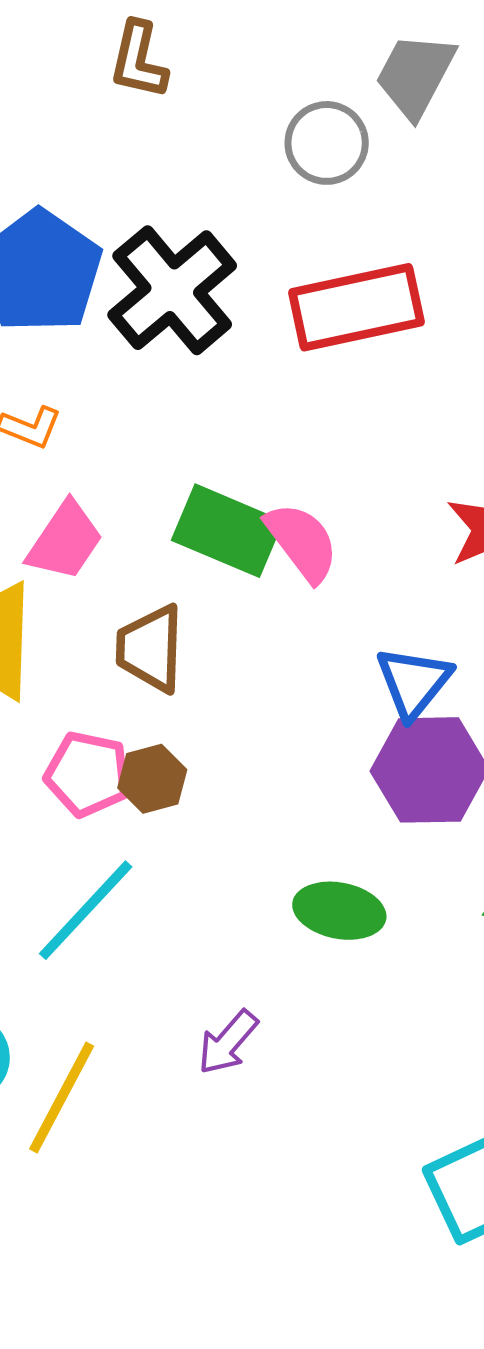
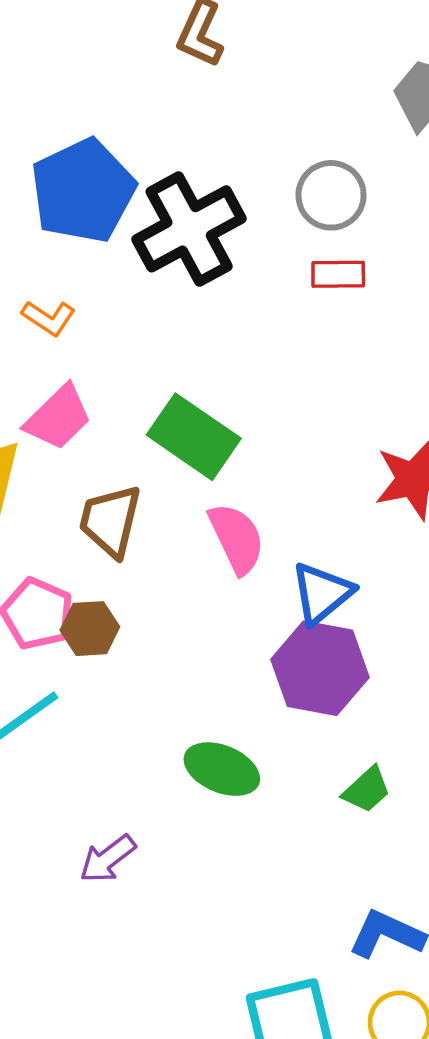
gray circle: (327, 143) -> (331, 195), moved
red rectangle: (356, 307) -> (338, 274), size x0.5
pink semicircle: (302, 542) -> (237, 538), moved

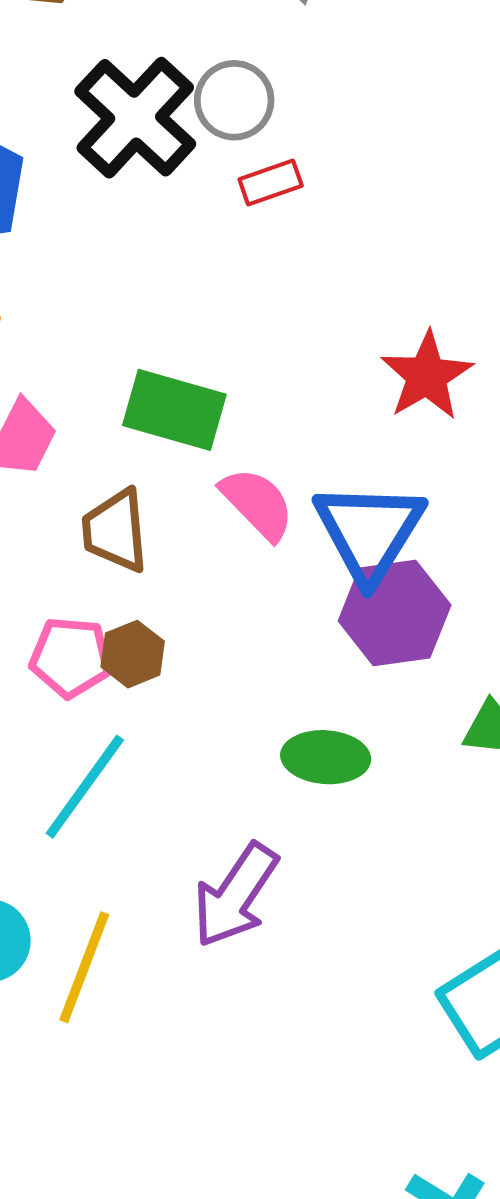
black cross: (189, 229) -> (135, 118), moved
blue triangle: (322, 593) -> (369, 532), size x1.5
purple arrow: (108, 859) -> (235, 895), size x1.6

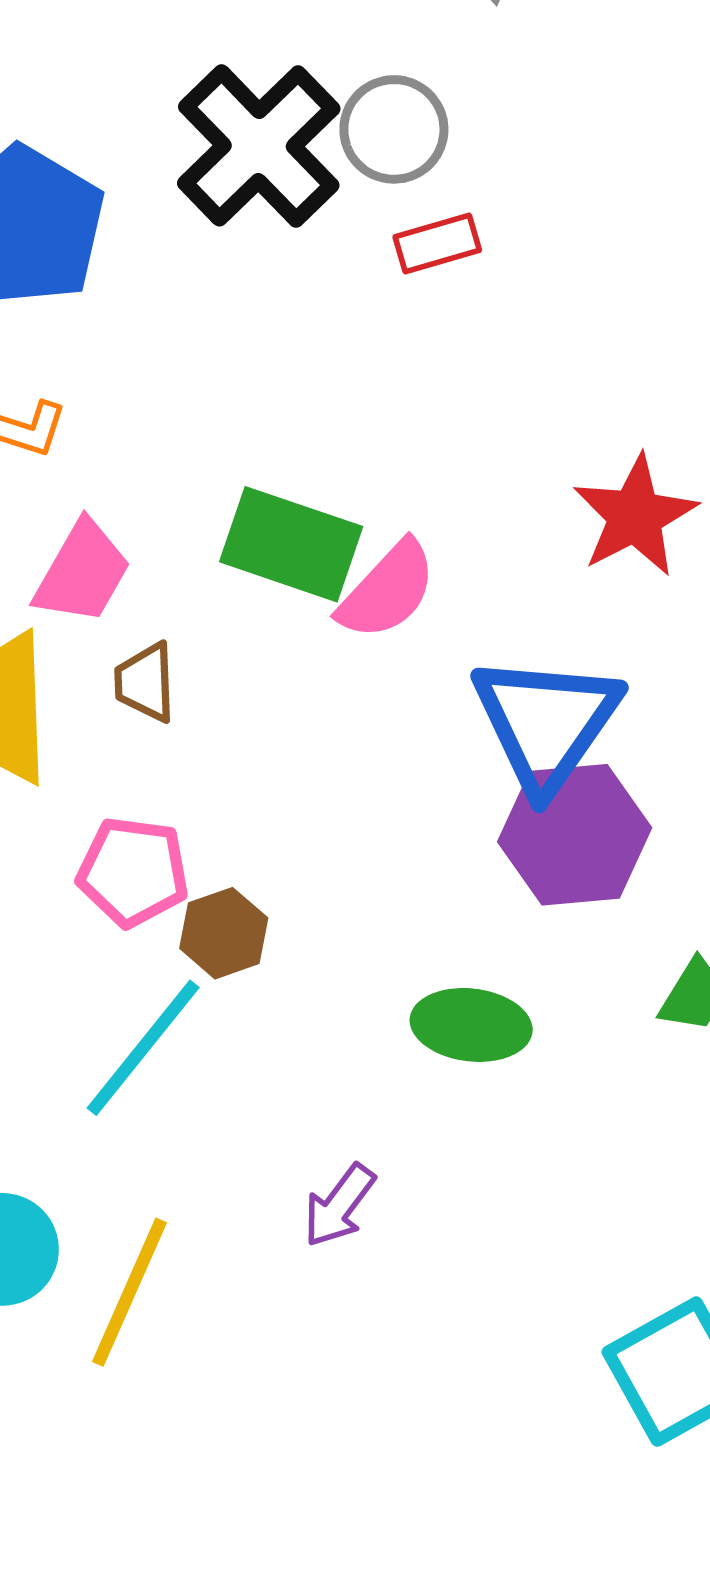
pink semicircle: (257, 504) -> (387, 590), moved, turned 84
brown trapezoid: (115, 531) -> (145, 682), moved, size x0.7
brown hexagon: (133, 654) -> (224, 933), moved
purple arrow: (235, 895) -> (339, 1205), size x0.6

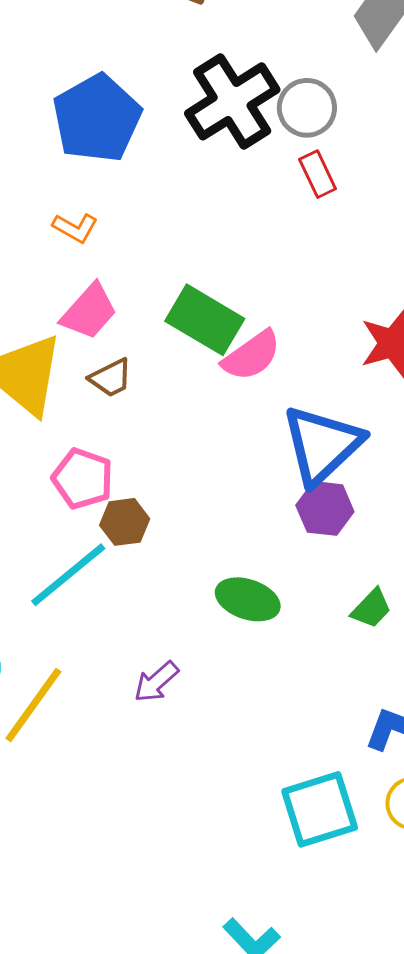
red rectangle: (437, 243) -> (318, 174), turned 69
brown trapezoid: (145, 682) -> (111, 378), turned -126
purple hexagon: (575, 835) -> (325, 508), size x0.7

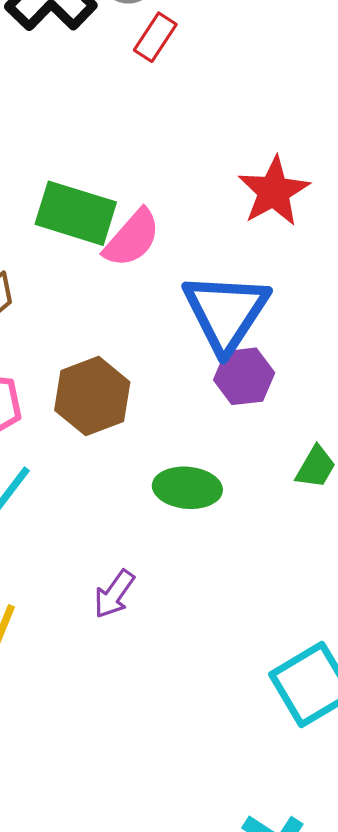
red rectangle: (318, 174) -> (155, 37), turned 72
brown hexagon: (125, 522) -> (92, 396), moved, size x1.5

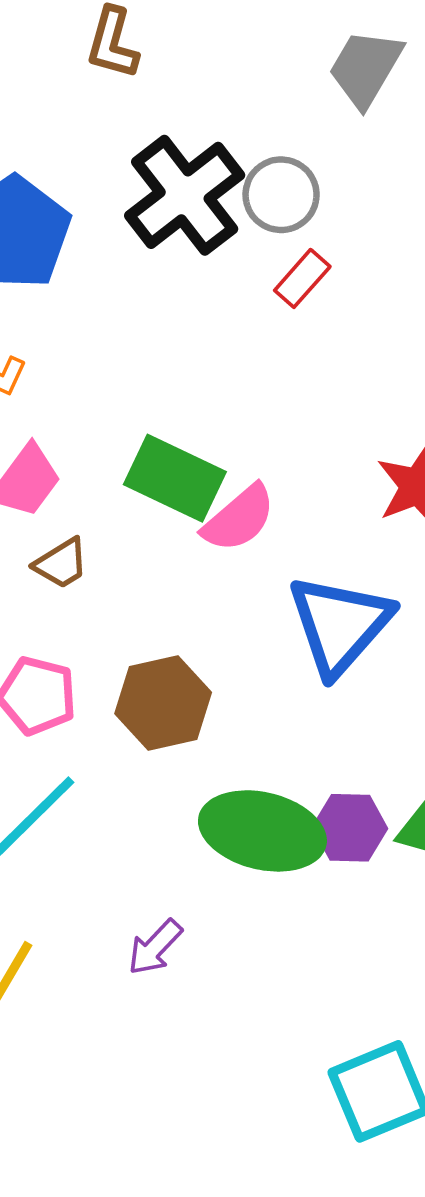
purple hexagon: (244, 376) -> (350, 828), moved
green ellipse: (187, 488) -> (262, 831), size x1.5

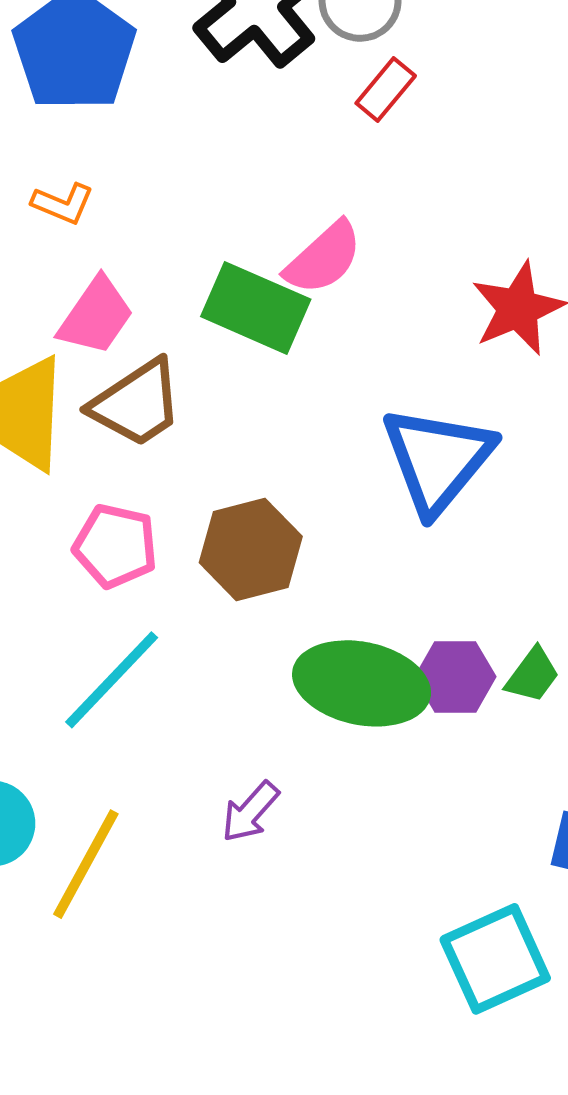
pink semicircle: (239, 518) -> (324, 258), moved
brown trapezoid: (61, 563) -> (137, 403), size x1.6

